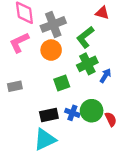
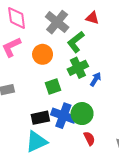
gray cross: (53, 24) -> (57, 22), moved, turned -30
blue cross: (72, 113) -> (63, 116), size x1.6
red semicircle: (111, 119) -> (89, 139), moved

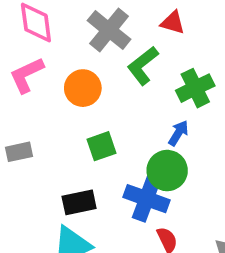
green cross: (78, 68) -> (195, 88), moved
green circle: (82, 114) -> (167, 171), moved
blue cross: (63, 116) -> (147, 199), moved

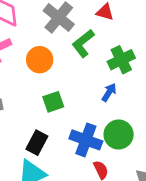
green circle: (167, 171) -> (119, 134), moved
black rectangle: (79, 202) -> (37, 143), turned -50

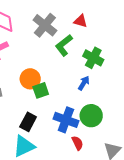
orange circle: (40, 60) -> (30, 79), moved
green cross: (121, 60) -> (93, 58), turned -36

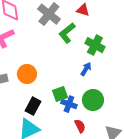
orange circle: (30, 79) -> (27, 74), moved
green square: (41, 90) -> (60, 94), moved
blue cross: (66, 120) -> (69, 104), size x0.7

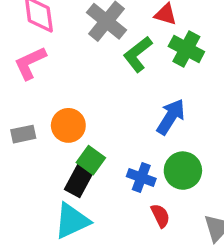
green cross: (95, 45) -> (186, 49), moved
blue arrow: (86, 69) -> (171, 117), size x1.5
green square: (60, 94) -> (91, 160), moved, turned -35

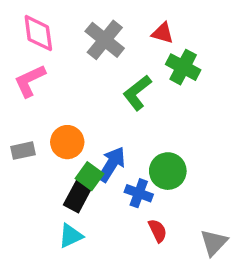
green L-shape: (138, 54) -> (137, 93), moved
blue arrow: (171, 117) -> (112, 164), moved
green circle: (183, 171) -> (168, 171), moved
cyan triangle: (72, 221) -> (71, 236), size x0.7

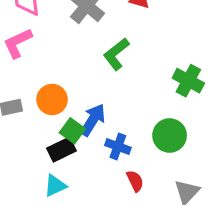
green cross: (183, 67) -> (188, 81), moved
green circle: (168, 171) -> (170, 135), moved
black rectangle: (77, 197) -> (61, 150), turned 36

